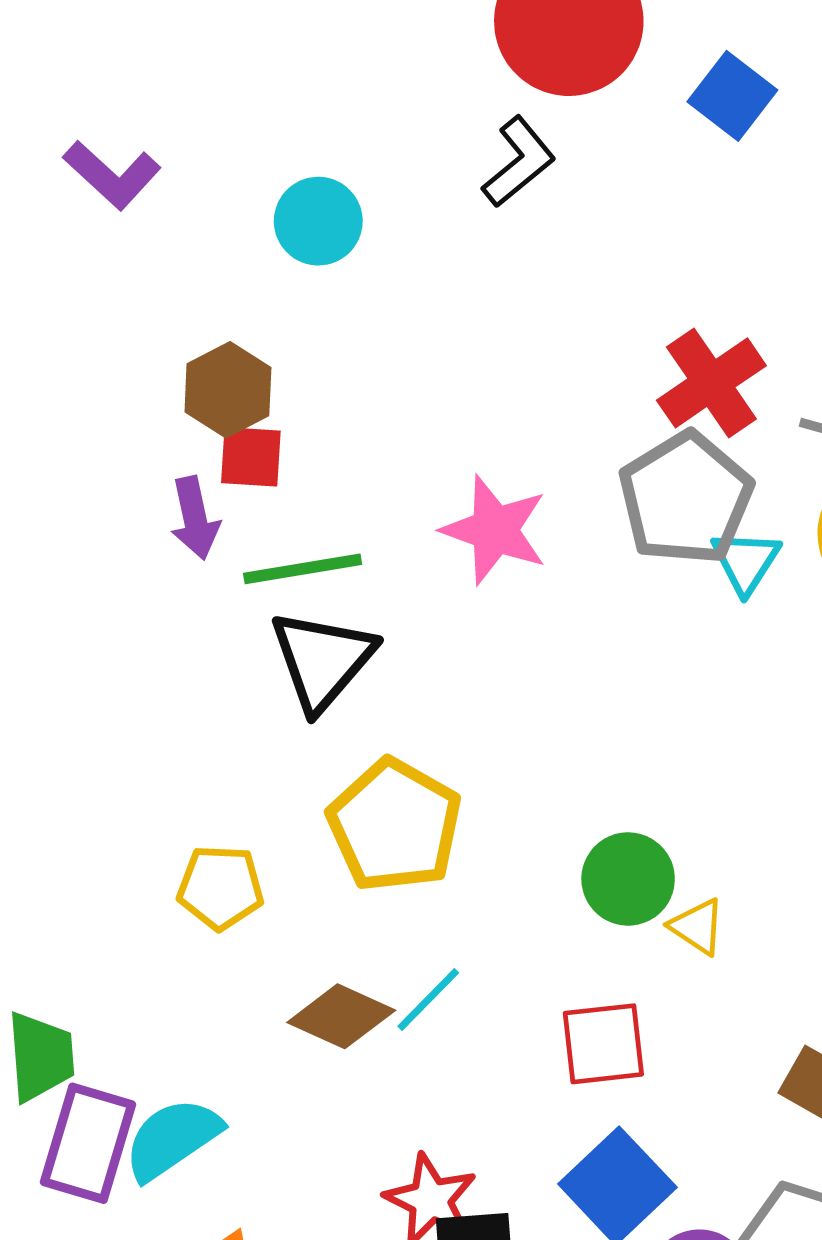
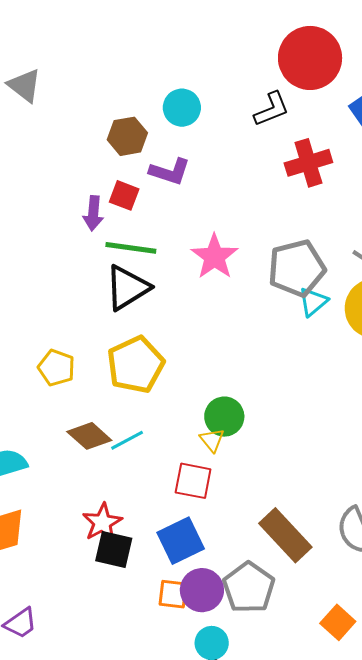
purple L-shape: (112, 175) -> (170, 172), moved, turned -42
red cross: (711, 383) -> (308, 163), moved
brown hexagon: (228, 390) -> (127, 136), moved
yellow triangle: (697, 927) -> (212, 440), moved

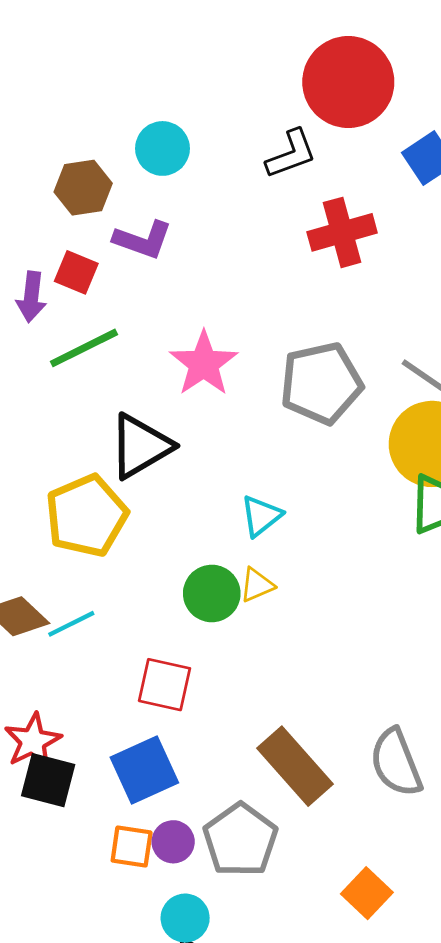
green line: (131, 248) -> (84, 348), turned -36
black triangle: (127, 288) -> (140, 446), moved
cyan triangle: (313, 302) -> (261, 516), moved
yellow triangle: (212, 440) -> (257, 585), moved, turned 44
purple circle: (202, 590) -> (173, 842), size x0.7

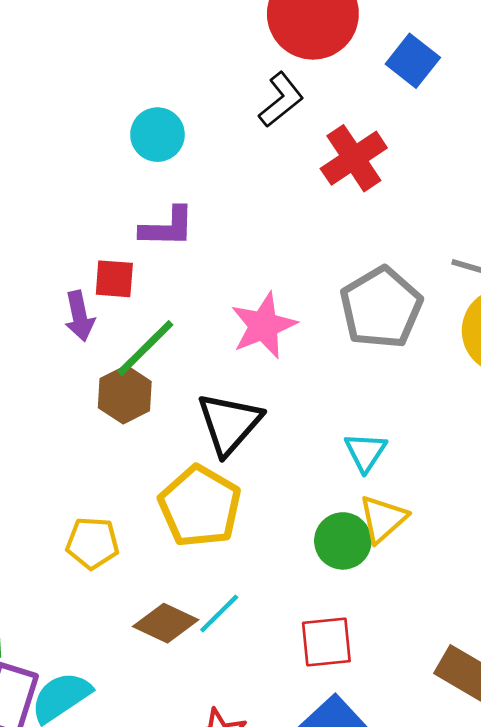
brown hexagon: (83, 188) -> (125, 395), moved
pink star: (204, 364) -> (264, 326), turned 30
yellow triangle: (257, 585) -> (383, 519), size x1.4

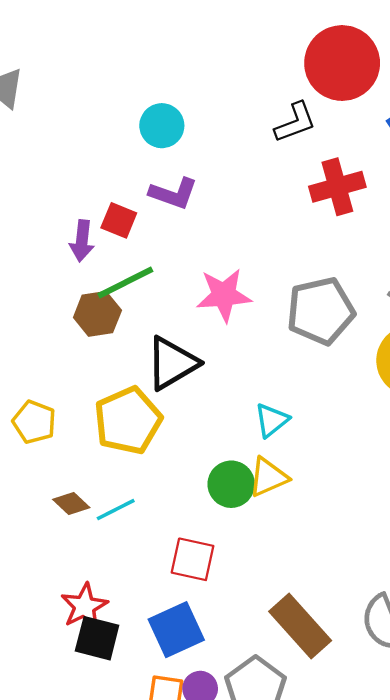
cyan circle: (157, 135) -> (162, 126), moved
brown diamond: (166, 623) -> (71, 504), size x0.7

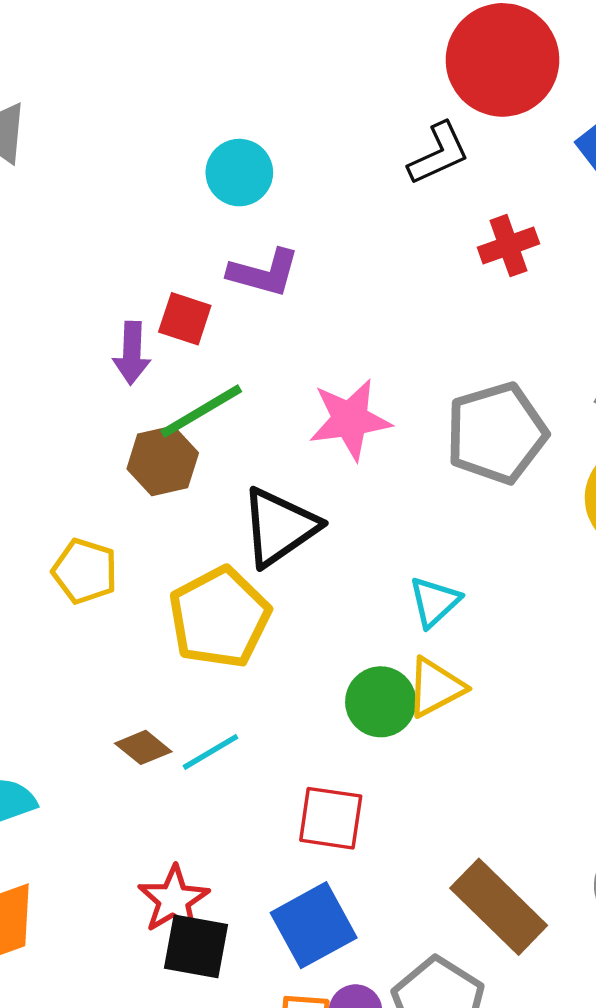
red cross: (337, 187) -> (508, 246), size x0.7
yellow pentagon: (34, 422) -> (85, 571), moved

